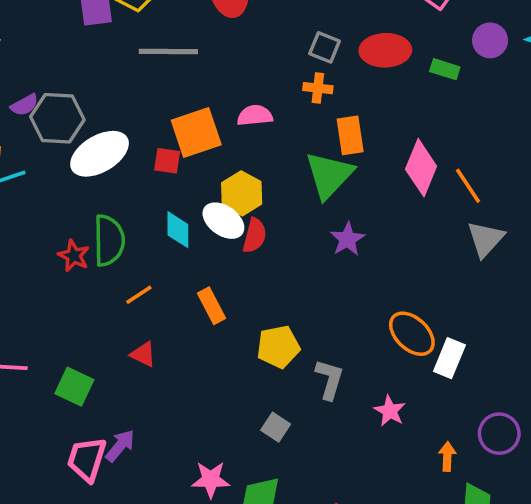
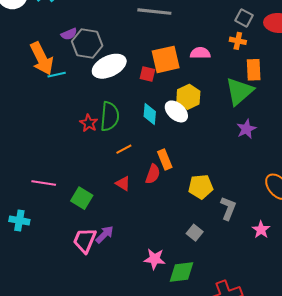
red semicircle: (255, 236) -> (153, 174), moved

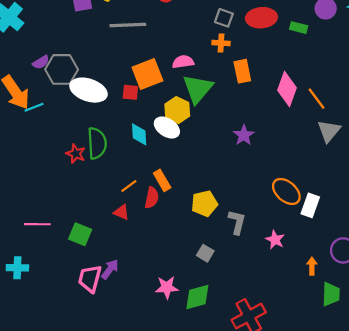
white ellipse: (109, 66) -> (89, 90), turned 52
green triangle: (239, 91) -> (198, 89), moved
orange line: (124, 149) -> (129, 186), moved

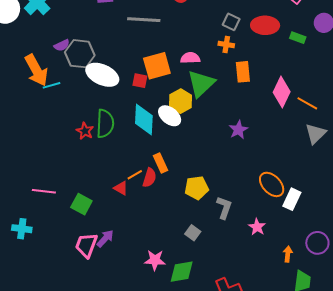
orange line: (317, 99) -> (307, 103), turned -30
cyan diamond: (139, 134) -> (144, 119), size x1.5
orange line: (129, 186) -> (135, 175), moved

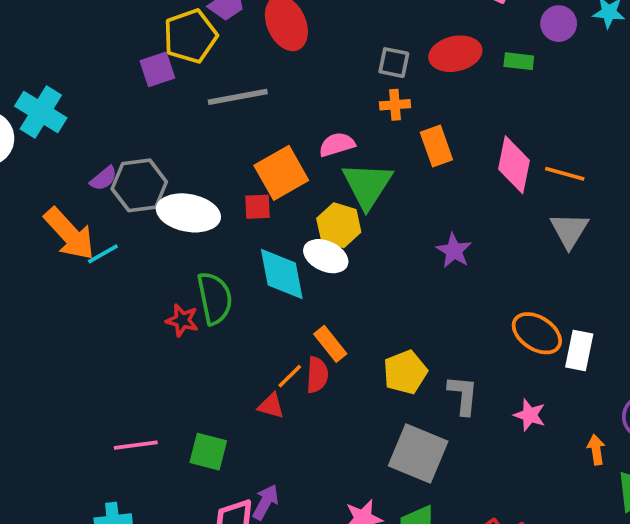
gray triangle: (315, 134) -> (569, 230), moved
gray square: (193, 233) -> (418, 453), size x2.0

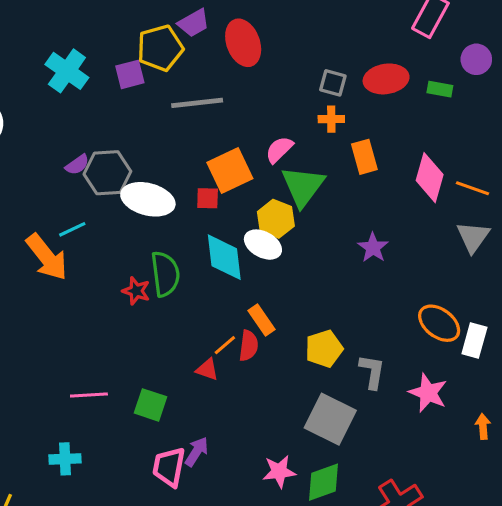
cyan cross: (41, 112) -> (67, 71), moved
pink semicircle: (337, 144) -> (279, 150), turned -32
orange arrow: (69, 234) -> (47, 257), moved
pink star: (530, 415) -> (428, 393), size x1.4

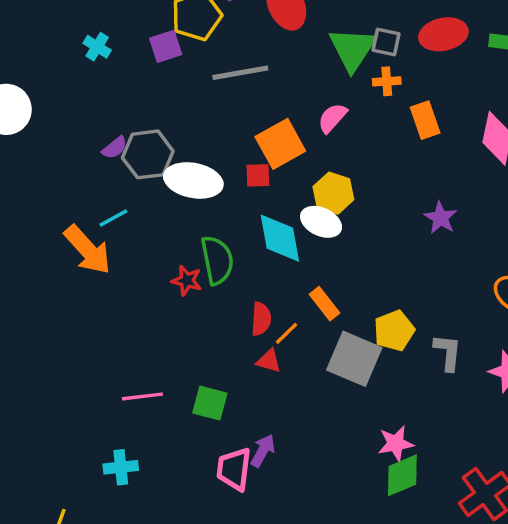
cyan cross: (67, 71) -> (97, 47), size x0.6
green triangle: (303, 186) -> (353, 49), moved
red semicircle: (249, 346) -> (261, 319), moved
gray square: (330, 419) -> (354, 359), moved
pink star: (279, 472) -> (396, 443), moved

